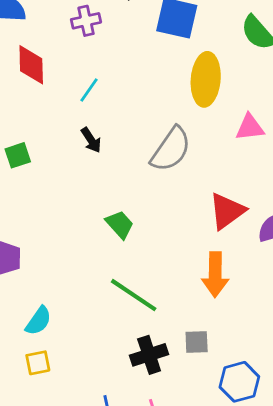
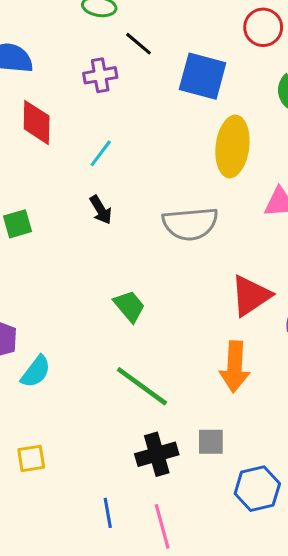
gray semicircle: (171, 149) -> (190, 224), turned 48
cyan semicircle: (38, 321) -> (36, 372), moved

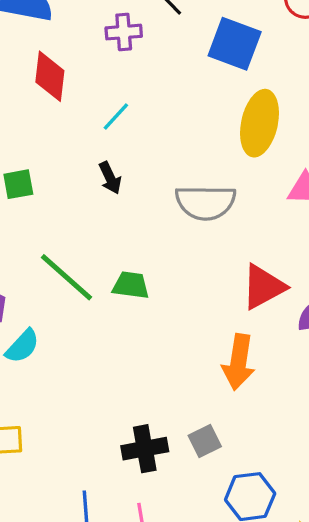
green trapezoid: (129, 306) -> (131, 285), turned -48
green line: (142, 386) -> (66, 277), moved
gray square: (211, 442) -> (205, 441), turned -32

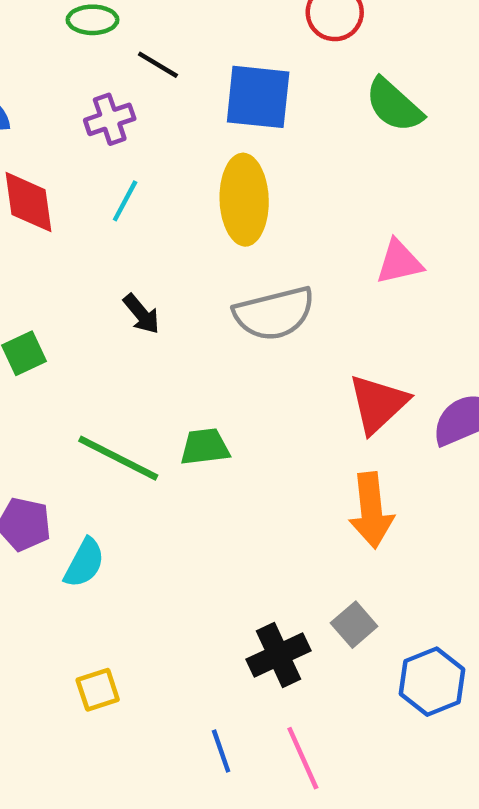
cyan line: (116, 117) -> (125, 201), moved
yellow ellipse: (260, 123) -> (244, 200), moved

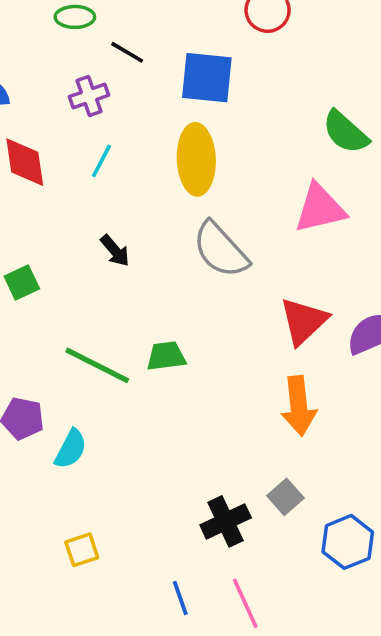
green semicircle: (394, 105) -> (345, 132), moved
pink triangle: (399, 262) -> (320, 208), size x1.4
gray semicircle: (274, 313) -> (221, 250), turned 62

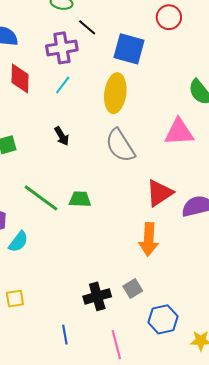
purple cross: (89, 96) -> (62, 48), size x1.4
pink line: (245, 603) -> (116, 345), moved

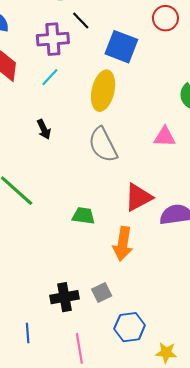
pink triangle: (179, 132) -> (165, 137), size x0.7
green trapezoid: (80, 199) -> (83, 216), moved

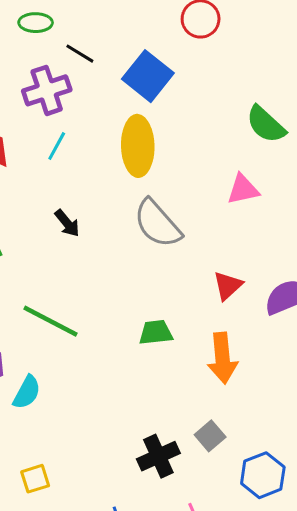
blue square: (121, 47) -> (148, 76), turned 32
red triangle: (138, 197) -> (228, 286), size x0.7

